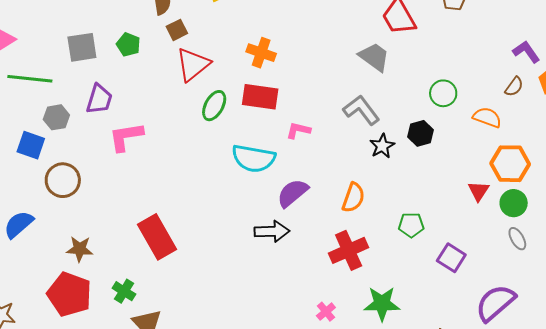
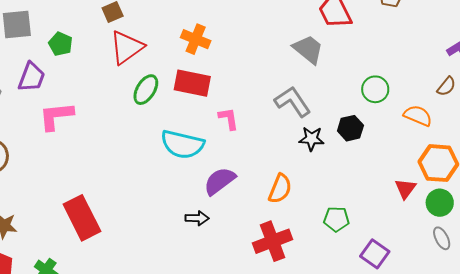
green pentagon: (128, 45) -> (60, 44), moved
pink L-shape: (298, 130) -> (229, 119), turned 65
black star: (382, 146) -> (312, 139), turned 30
black arrow: (272, 231) -> (197, 218), size x0.7

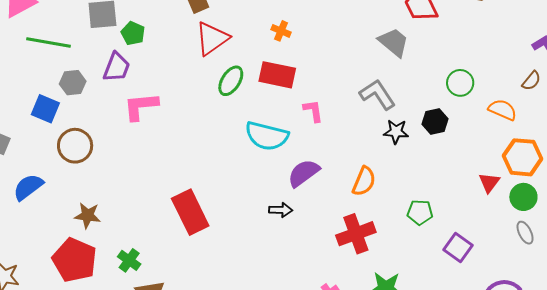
orange cross: (196, 39) -> (281, 31), size x0.7
green pentagon: (60, 44) -> (133, 33), moved
red rectangle: (82, 218) -> (190, 212), moved

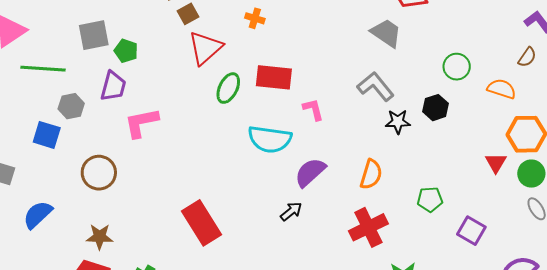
orange cross: (281, 31) -> (255, 18), moved
brown circle: (75, 146) -> (99, 173), moved
black arrow: (281, 210) -> (291, 211), turned -35

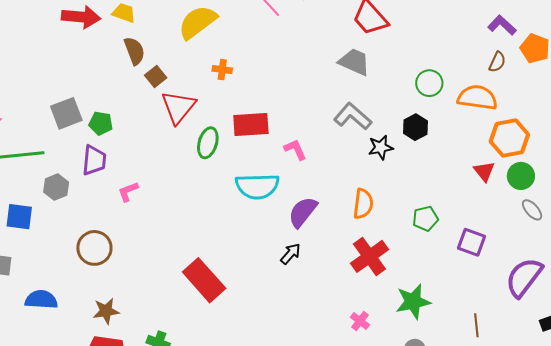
orange semicircle: (502, 89) -> (477, 98), size x1.4
pink L-shape: (141, 123) -> (128, 192), size x0.6
blue square: (47, 135) -> (19, 217), moved
blue semicircle: (38, 215) -> (41, 300), turned 56

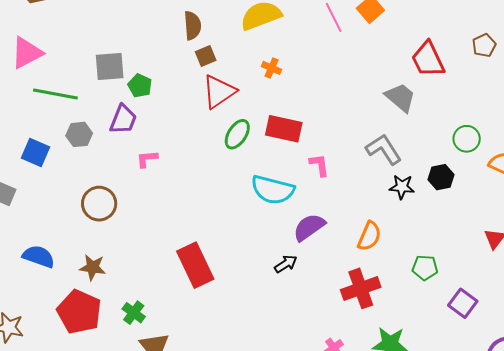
blue semicircle: (41, 300) -> (39, 256), moved

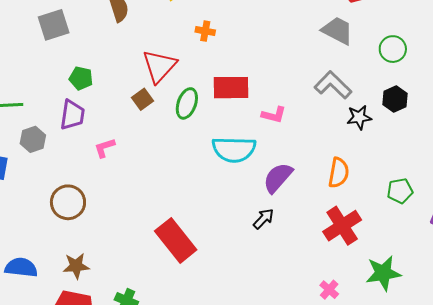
brown square: (206, 56) -> (143, 99), moved
gray square: (110, 66) -> (54, 25), moved
green circle: (467, 139) -> (393, 49), moved
pink L-shape: (319, 165) -> (274, 115), turned 125

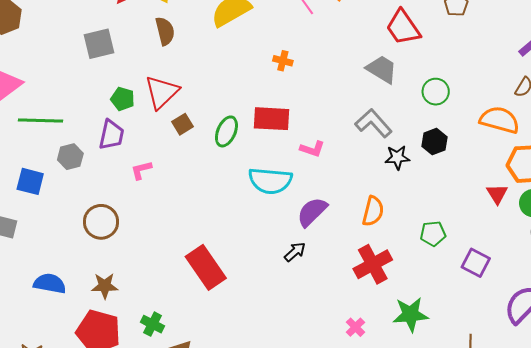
orange cross: (205, 31) -> (283, 61), moved
red triangle: (159, 66) -> (162, 92), moved

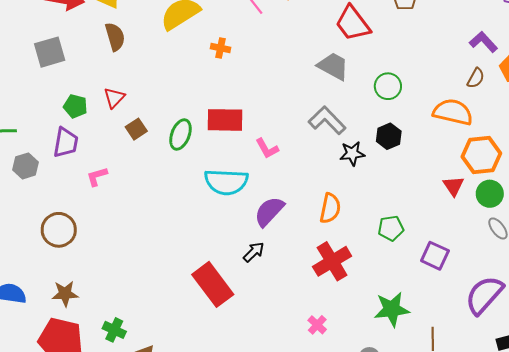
orange cross: (283, 61) -> (221, 48), moved
red triangle: (162, 92) -> (114, 98), size x0.6
pink L-shape: (312, 149) -> (267, 148), turned 45
red rectangle: (206, 267) -> (213, 284), moved
green star: (411, 314) -> (392, 309), moved

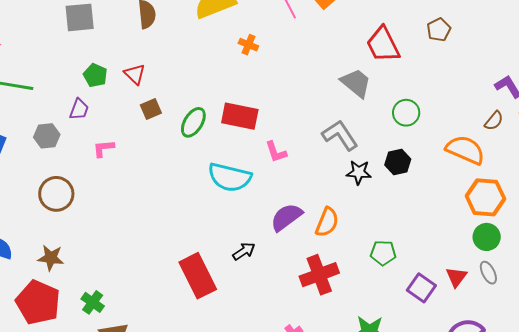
red triangle: (114, 98) -> (135, 74), turned -40
purple trapezoid: (66, 143) -> (79, 109), size x0.7
gray hexagon: (25, 166) -> (47, 136), moved
red triangle: (453, 186) -> (456, 277), moved
purple semicircle: (269, 211) -> (286, 217), moved

